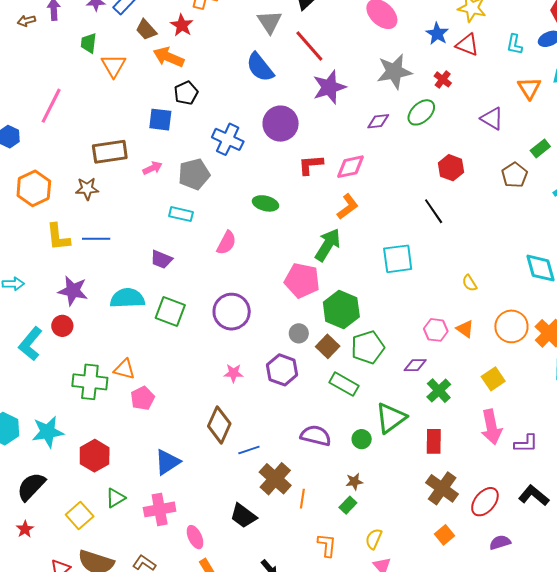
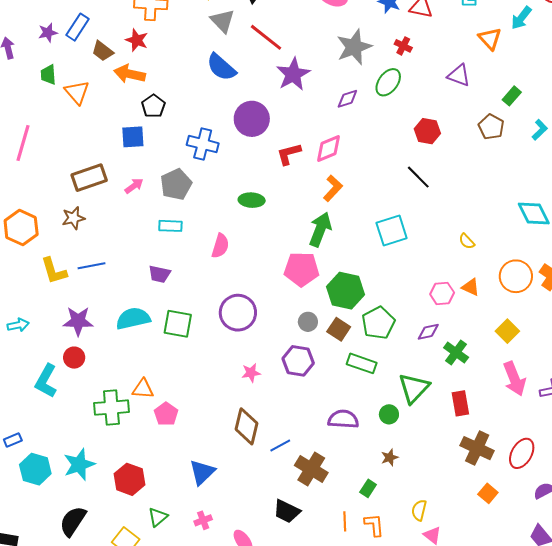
orange line: (302, 499) -> (345, 521), moved
green rectangle: (348, 505) -> (368, 488), moved
pink cross: (160, 509) -> (203, 520), size x0.6

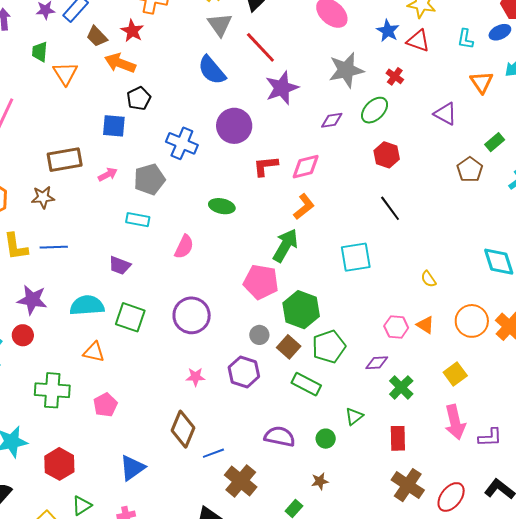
red hexagon: (427, 131) -> (387, 155), moved
green triangle: (414, 388) -> (354, 416), size x0.6
orange triangle: (143, 389) -> (94, 352), moved

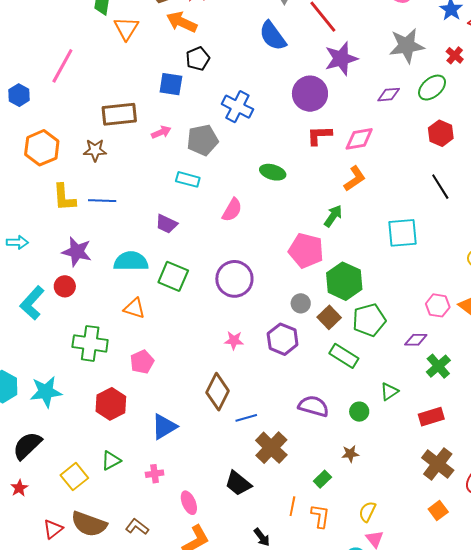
purple circle: (234, 126) -> (310, 94), moved
green arrow: (285, 245) -> (333, 216), size x0.7
red rectangle: (398, 438) -> (431, 417), turned 70
red hexagon: (59, 464) -> (111, 404), moved

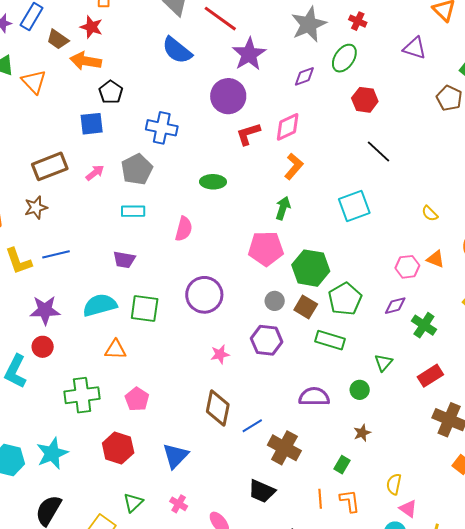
pink cross: (155, 474) -> (179, 504), turned -36

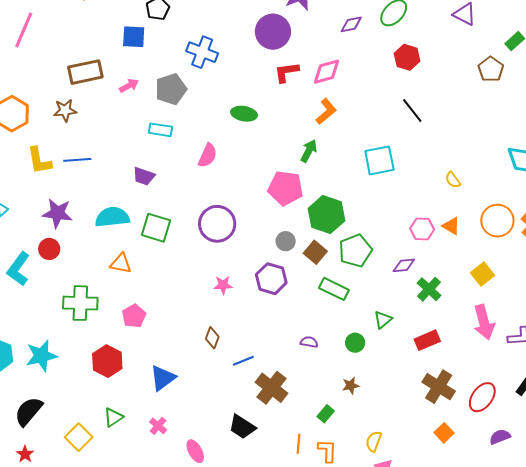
purple semicircle: (314, 397) -> (309, 342), size x0.6
brown diamond: (218, 408) -> (212, 338), size x0.6

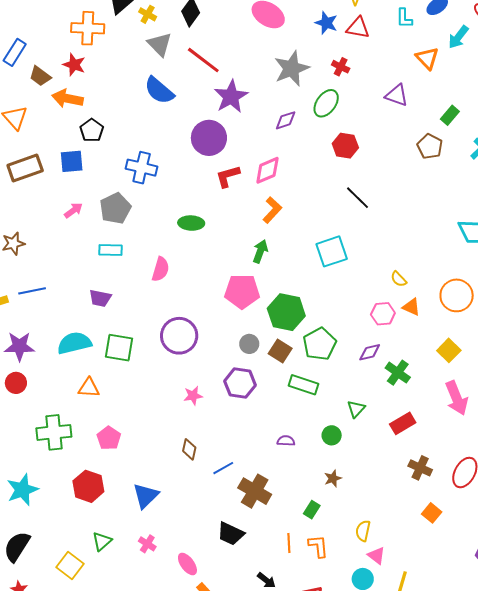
brown rectangle: (85, 72) -> (25, 168), moved
yellow semicircle: (453, 180) -> (399, 279), moved
brown cross: (439, 387) -> (420, 468), size x0.7

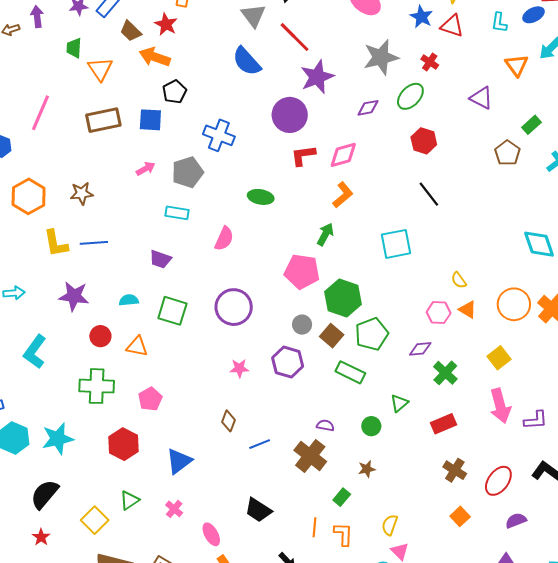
cyan semicircle: (74, 343) -> (129, 300), size x0.6
red circle: (16, 383) -> (100, 336), moved
brown cross: (255, 491) -> (310, 456), moved

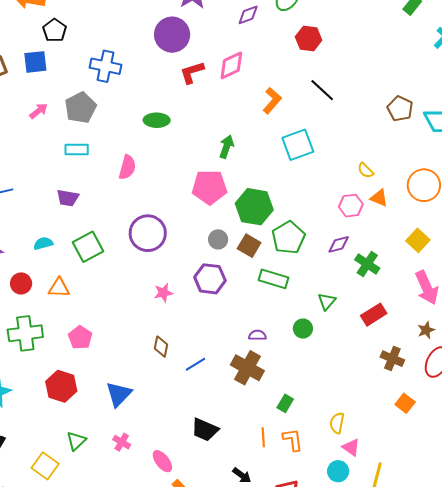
brown pentagon: (507, 153) -> (400, 109), moved
orange L-shape: (343, 195) -> (272, 101), moved
green square: (172, 311) -> (88, 247), turned -36
brown star: (367, 469) -> (426, 330), moved

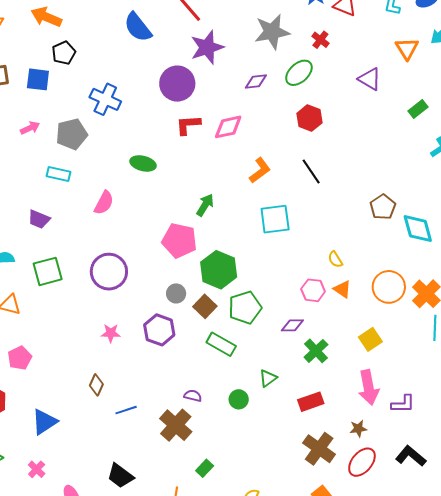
brown cross: (392, 359) -> (319, 449), size x1.4

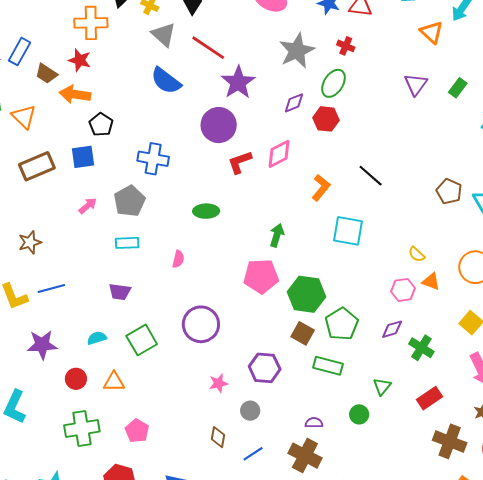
purple triangle: (370, 79) -> (416, 84), moved, turned 50
red hexagon: (309, 118) -> (326, 119), moved
pink semicircle: (104, 203) -> (178, 259), size x0.7
cyan square: (275, 219) -> (348, 231), turned 32
gray circle: (176, 293) -> (250, 411), moved

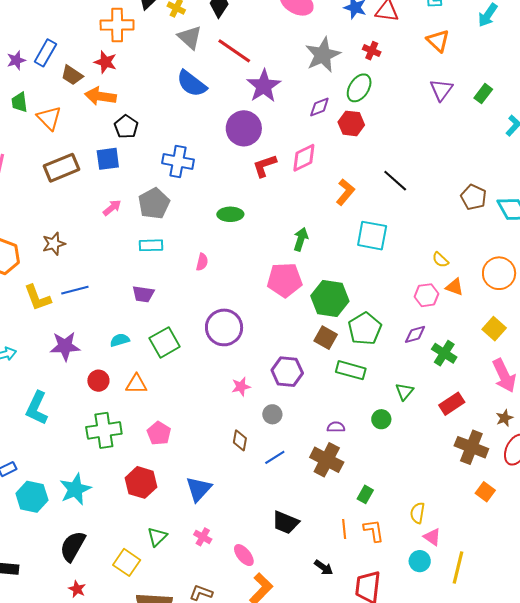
orange triangle: (432, 32) -> (438, 41), moved

